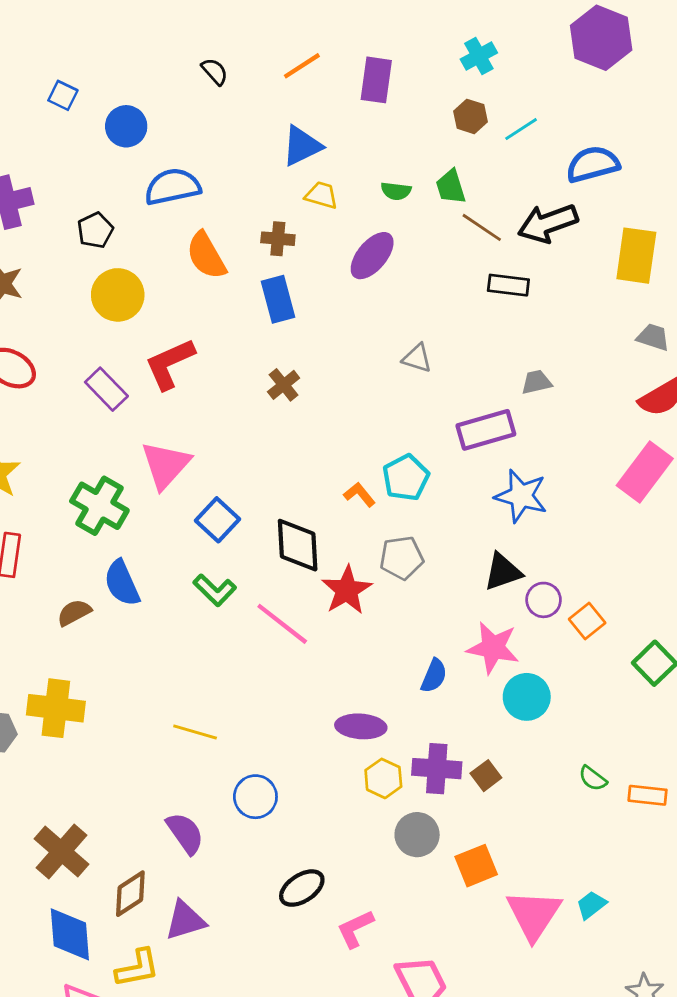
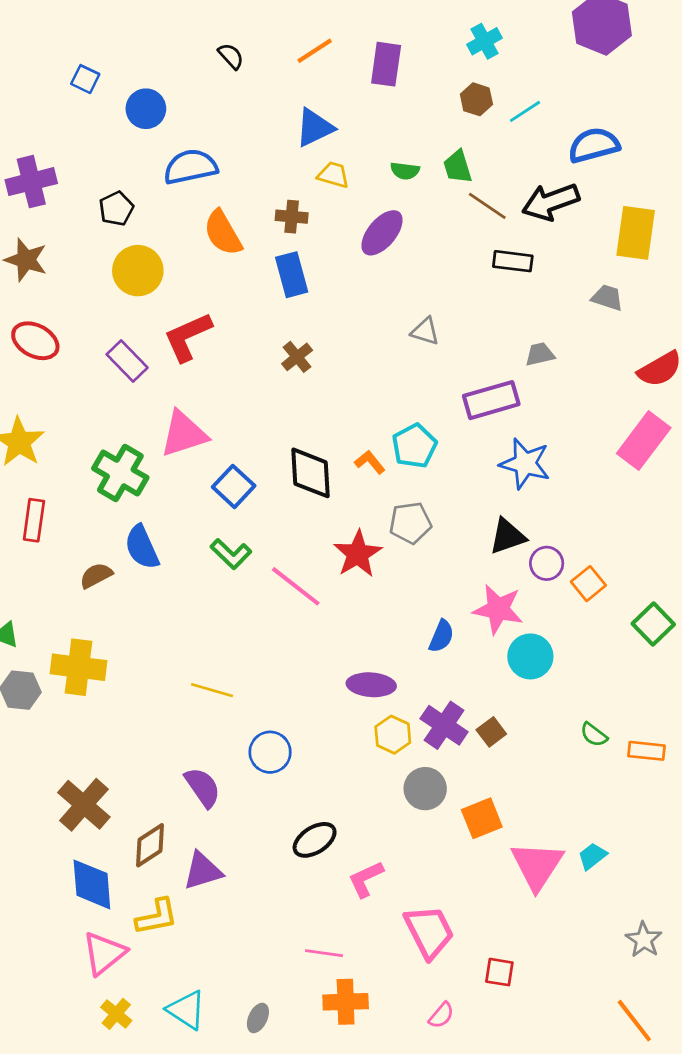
gray trapezoid: (653, 337) -> (607, 298), moved
pink triangle: (165, 465) -> (184, 434), turned 30
black diamond: (298, 545) -> (311, 473), moved
purple cross: (437, 769) -> (444, 725), turned 30

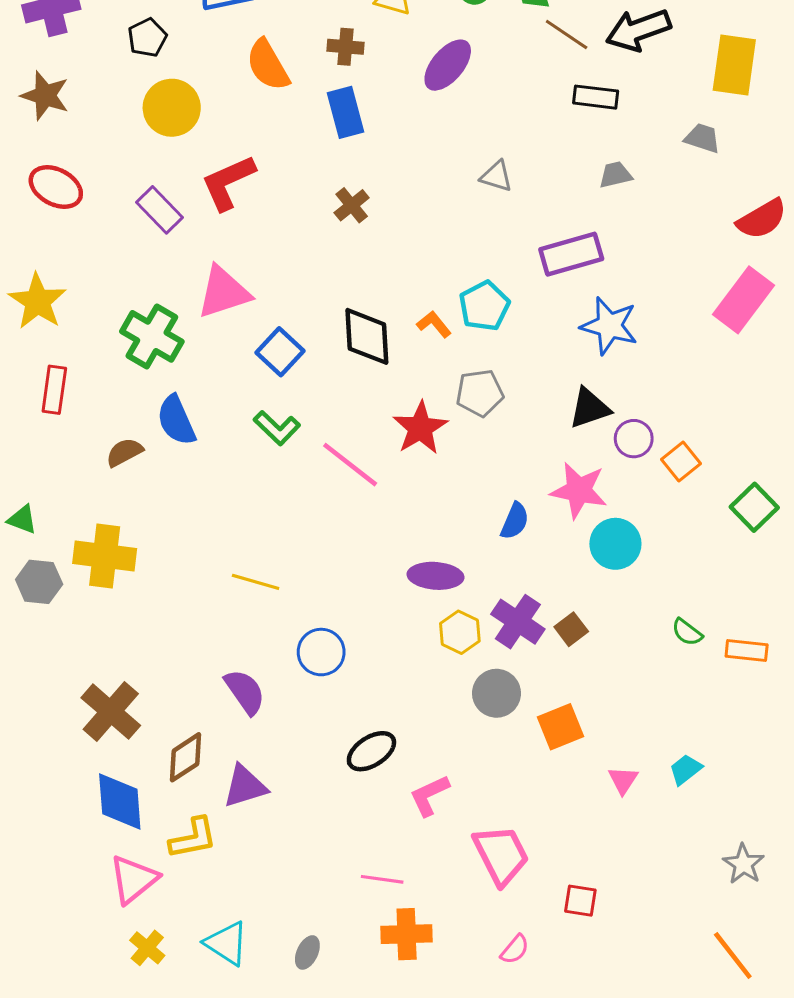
gray trapezoid: (540, 354) -> (615, 175), moved
pink triangle: (537, 866) -> (623, 780), size x0.5

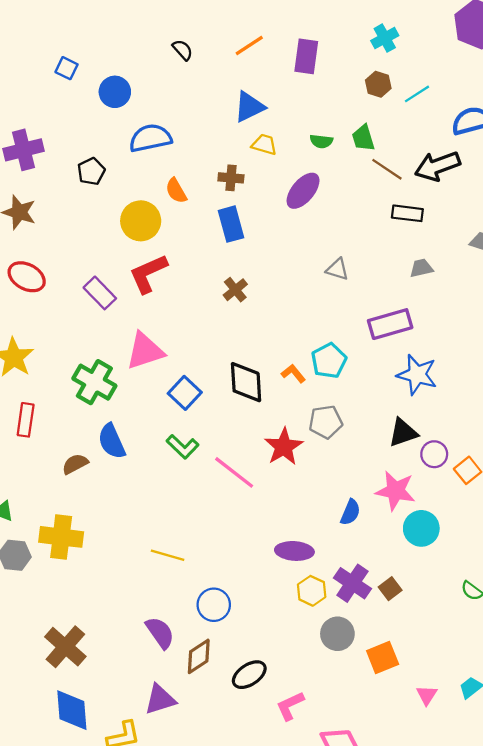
orange semicircle: (268, 65) -> (176, 191), size x0.7
yellow circle: (172, 108) -> (141, 221), moved
brown diamond: (185, 757) -> (199, 656), moved

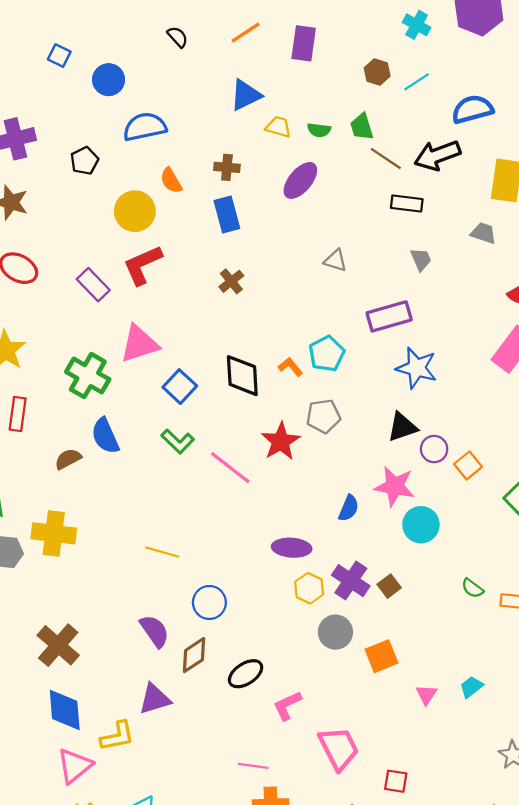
cyan cross: (385, 38) -> (417, 25), moved, turned -32
yellow trapezoid: (264, 145) -> (278, 127), moved
gray trapezoid: (421, 268) -> (421, 259), turned 80

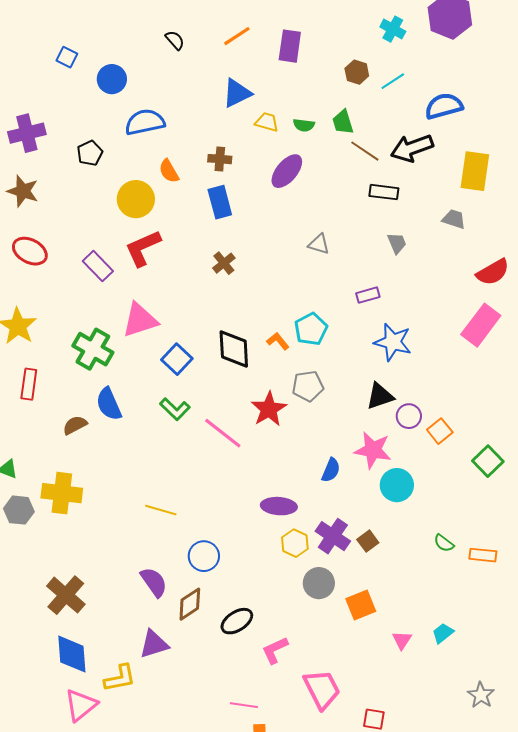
purple rectangle: (389, 316) -> (368, 295), size x0.6

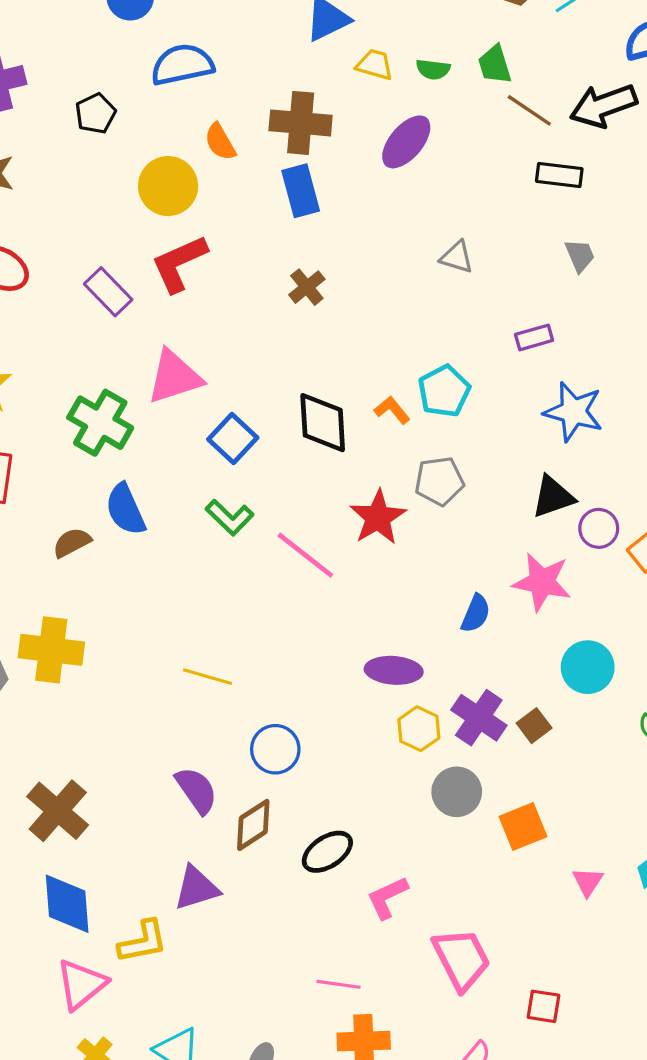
brown cross: (220, 159) -> (301, 123), size x1.6
cyan circle: (397, 485) -> (588, 667), moved

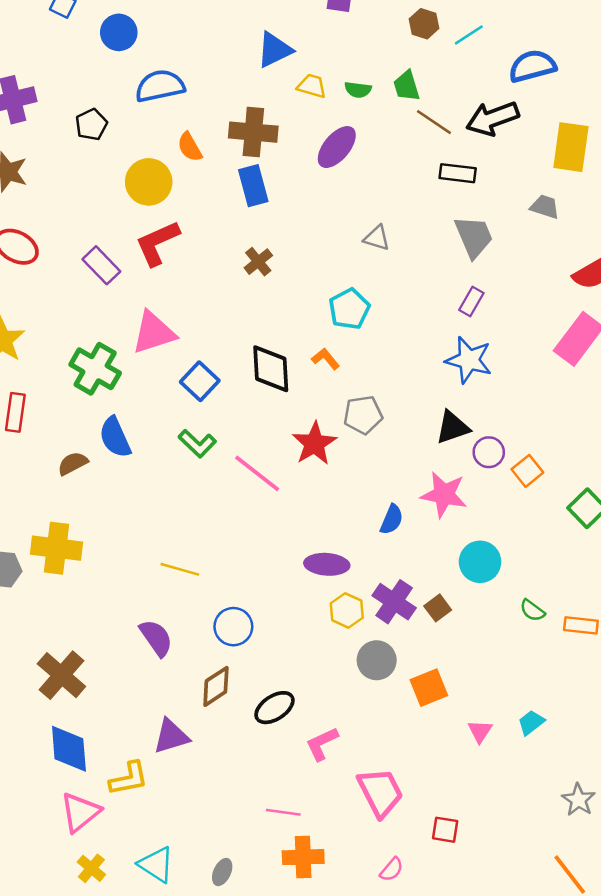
gray trapezoid: (580, 255) -> (474, 237), size x1.6
purple rectangle: (534, 337) -> (471, 301), moved, turned -44
cyan pentagon: (444, 391) -> (349, 309), moved
purple semicircle: (196, 790) -> (156, 638), moved

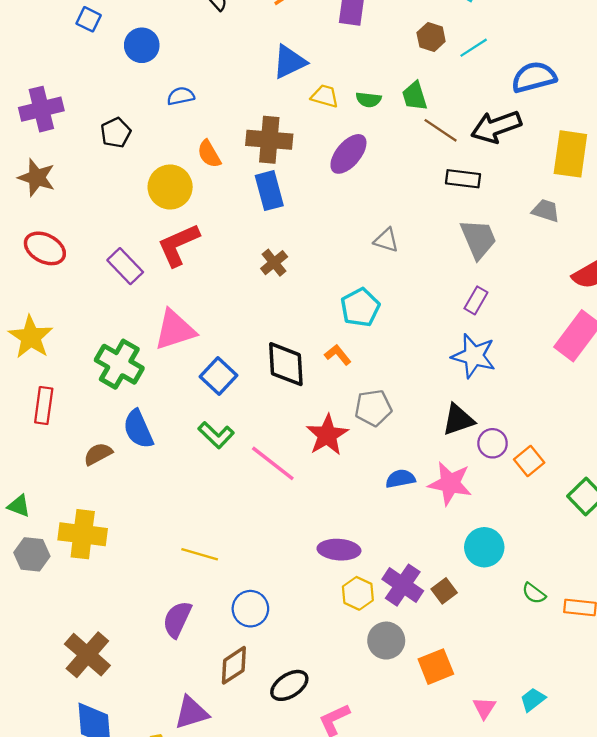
blue semicircle: (160, 86) -> (181, 96), size x0.6
blue semicircle: (392, 519) -> (400, 479), moved, turned -124
purple semicircle: (156, 638) -> (177, 619), turned -120

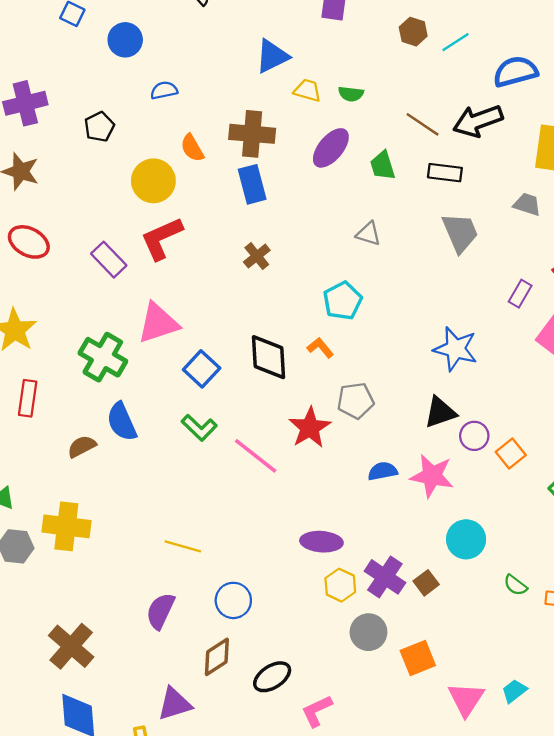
green trapezoid: (415, 96) -> (383, 166), moved
purple rectangle: (476, 300) -> (520, 294), moved
pink triangle: (484, 708) -> (466, 699), size x1.6

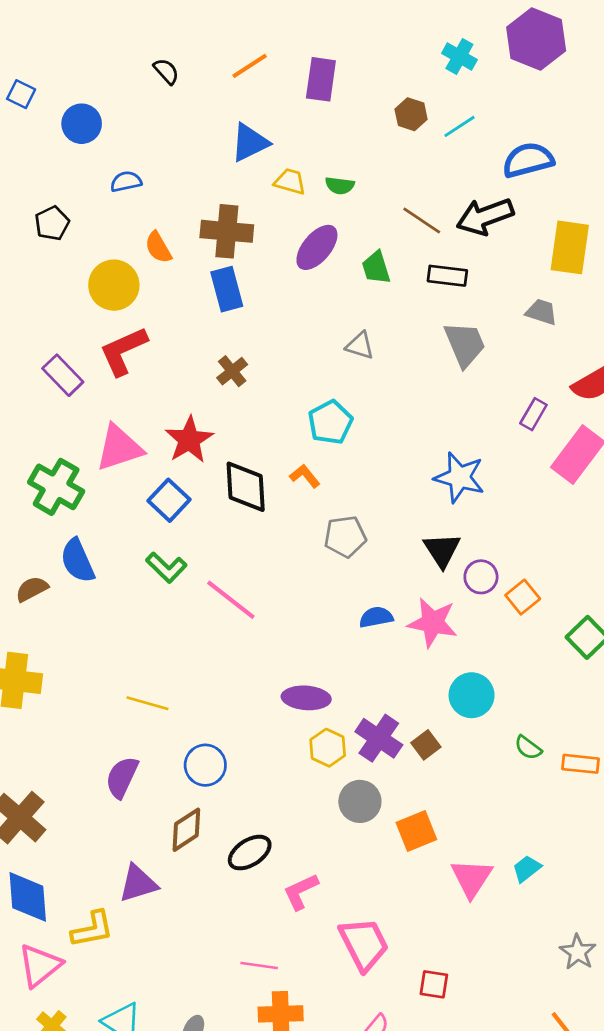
black triangle: (440, 412) -> (442, 550), turned -44
red star: (310, 428) -> (189, 440), moved

